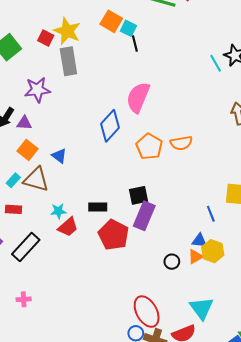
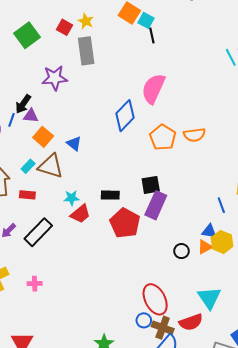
yellow star: (67, 31) -> (86, 21), size x0.6
purple triangle: (24, 123) -> (31, 116), moved

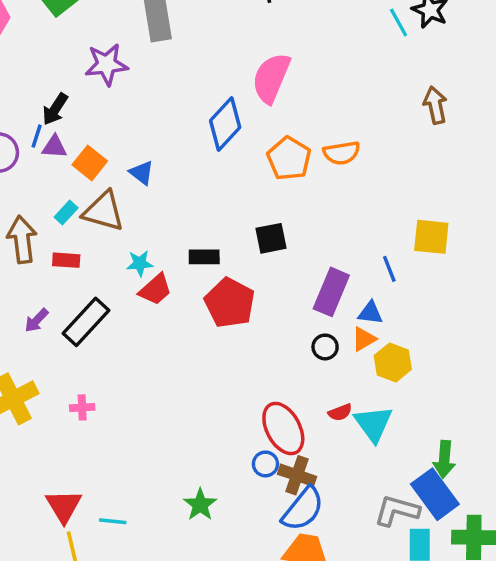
purple triangle: (31, 116) -> (54, 147), moved
purple rectangle: (156, 205) -> (331, 292), moved
yellow hexagon: (222, 242) -> (393, 362), moved
red semicircle: (191, 322) -> (340, 412), moved, size x0.6

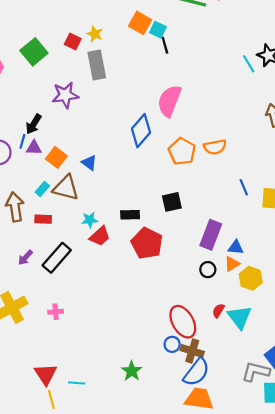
blue line: (389, 269) -> (244, 187), moved
red semicircle: (340, 412) -> (218, 311), turned 144

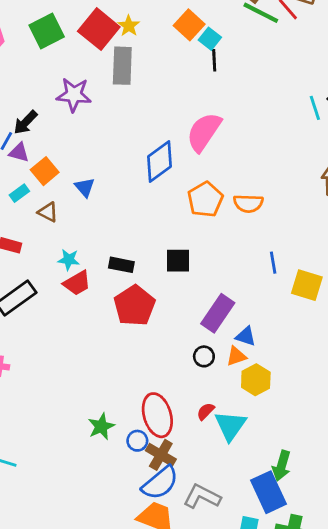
red square: (73, 41) -> (99, 29), size x1.8
brown triangle: (66, 188) -> (48, 212), size x0.6
cyan rectangle: (42, 189) -> (19, 193), moved
green star: (132, 371) -> (101, 426), moved
gray L-shape: (256, 372) -> (202, 496), moved

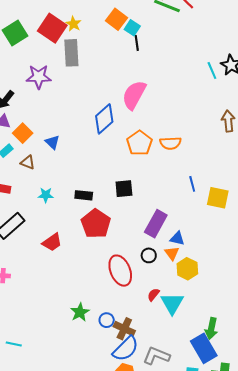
red trapezoid: (77, 283) -> (52, 242), moved
orange triangle: (236, 356) -> (172, 253), turned -42
red ellipse: (157, 415) -> (120, 271), moved

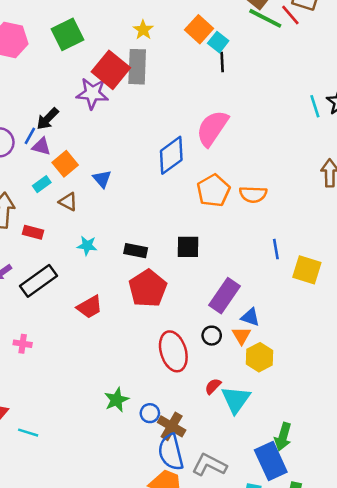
red square: (52, 28) -> (111, 70), moved
blue semicircle: (126, 349) -> (171, 452), turned 116

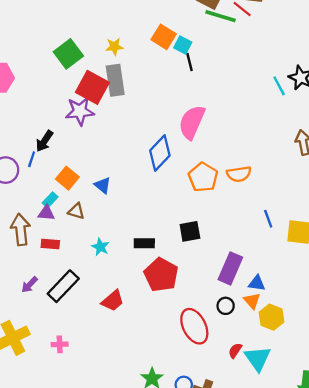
yellow star: (143, 30) -> (114, 47), turned -30
green square: (67, 34) -> (68, 54), moved
purple triangle: (41, 146) -> (46, 213), moved
cyan star: (87, 246) -> (100, 247), turned 30

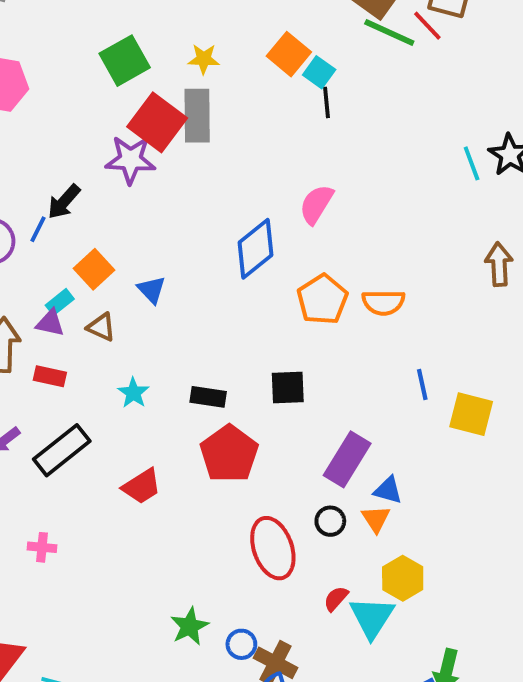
pink semicircle: (192, 122) -> (316, 204), size x0.7
yellow hexagon: (271, 317) -> (403, 578), moved

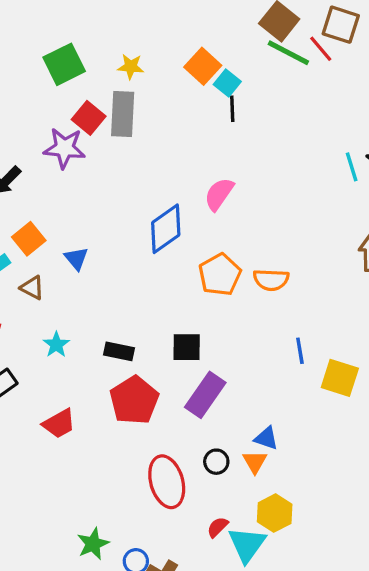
red square: (157, 122) -> (89, 118), size x0.7
purple rectangle: (347, 459) -> (205, 395), moved

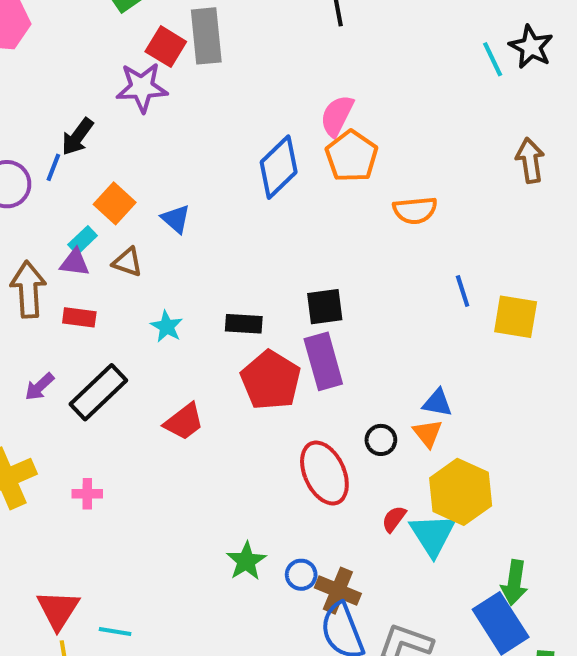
orange pentagon: (220, 275) -> (352, 156), moved
purple rectangle: (205, 395) -> (323, 361), moved, turned -42
yellow hexagon: (275, 513) -> (461, 492), size x1.4

